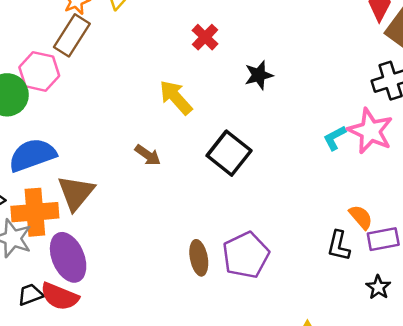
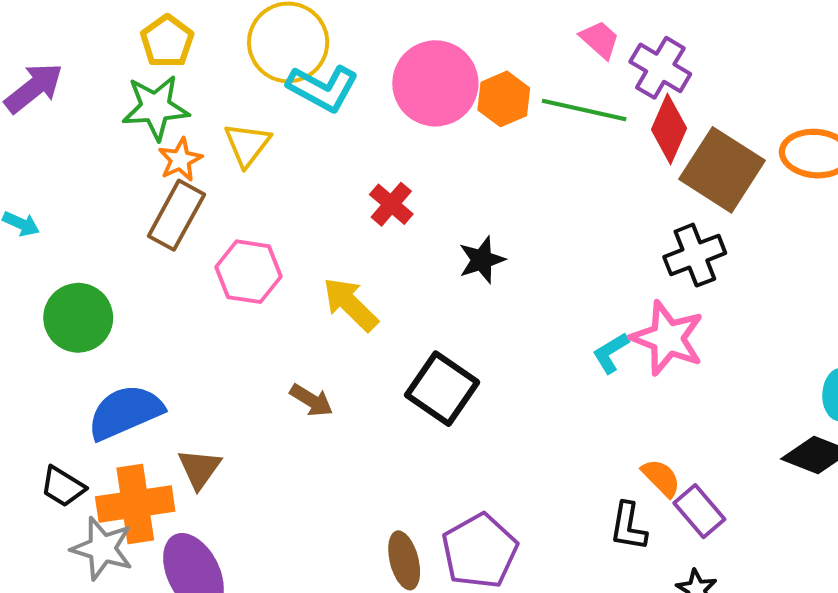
pink hexagon: (39, 71) -> (249, 272), moved
brown triangle: (76, 193) -> (199, 469), size x0.7
purple rectangle: (383, 239) -> (699, 511), turned 64

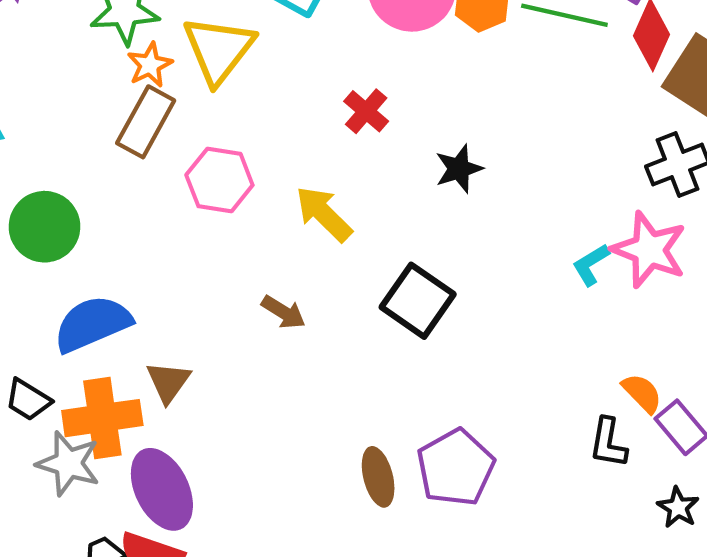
yellow triangle: (247, 145) -> (219, 50), size x1.5

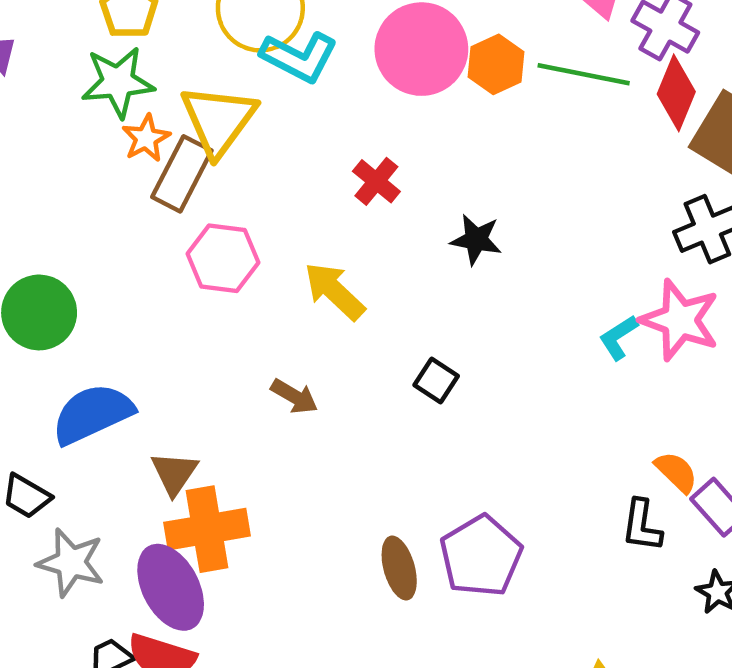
brown rectangle: (146, 122) -> (182, 174), moved
black star: (459, 169) -> (476, 240), turned 30
black square: (418, 301) -> (436, 380), size x0.6
orange cross: (102, 418) -> (207, 529), moved

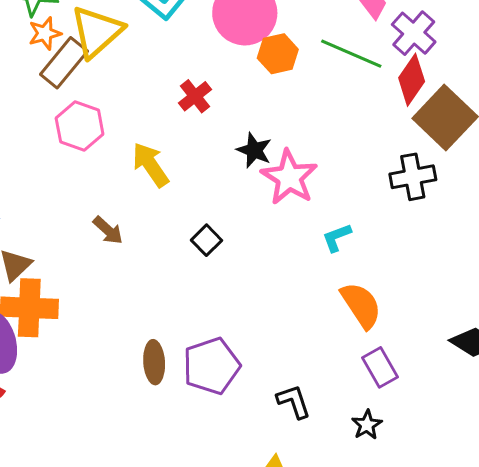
orange hexagon: (496, 64) -> (278, 54), moved
pink star: (680, 320) -> (289, 177), moved
orange semicircle: (676, 472) -> (361, 305), moved, size x1.5
black L-shape: (642, 526) -> (294, 402), moved, turned 141

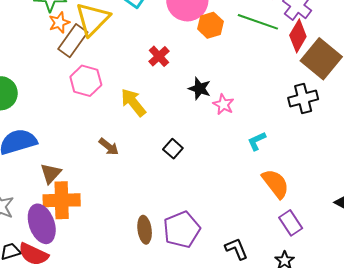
pink star: (289, 177) -> (223, 104), size x0.6

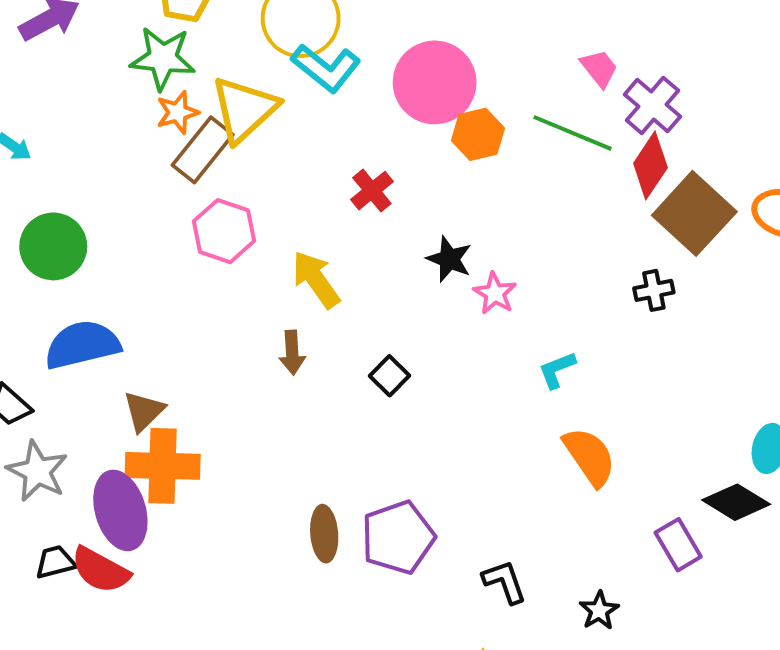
black cross: (303, 98) -> (654, 290), size x0.7
brown arrow: (109, 147) -> (292, 353), moved, turned 45
purple rectangle: (291, 223) -> (678, 545), moved

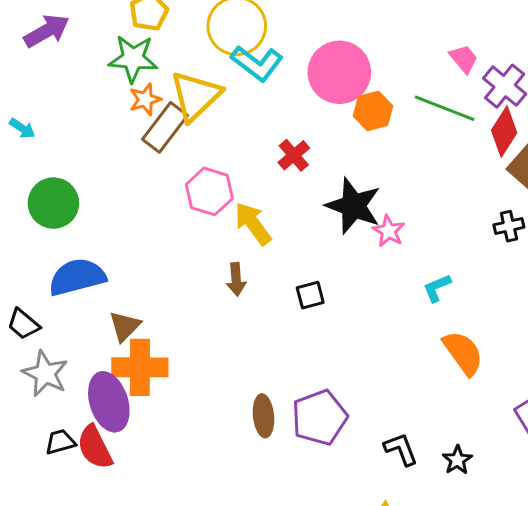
pink hexagon: (224, 231) -> (209, 191), moved
black star: (449, 259) -> (353, 206), size x1.6
black square: (389, 376) -> (310, 295), turned 32
red semicircle: (100, 570) -> (95, 447), turned 36
black star: (599, 610) -> (457, 460), moved

